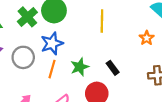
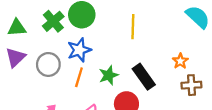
orange star: (147, 38) -> (180, 61), moved
black rectangle: (113, 68) -> (144, 77), size x1.6

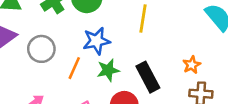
blue star: (79, 50) -> (96, 41), moved

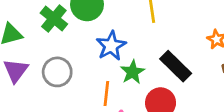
orange line: (74, 68) -> (106, 93), moved

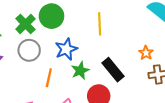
gray circle: (57, 72) -> (29, 50), moved
orange line: (106, 93) -> (49, 78), moved

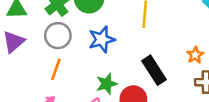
green star: (80, 71) -> (107, 84), moved
orange line: (49, 78) -> (56, 69), moved

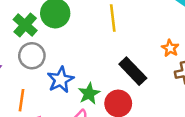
blue star: (102, 39) -> (60, 80), moved
orange line: (56, 69) -> (21, 100), moved

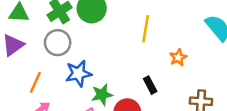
orange star: (170, 48) -> (178, 57), moved
black rectangle: (133, 71) -> (150, 85), size x0.6

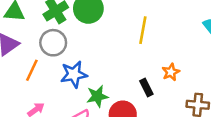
orange star: (178, 57) -> (171, 72), moved
orange line: (35, 82) -> (32, 70), moved

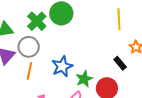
yellow line: (143, 30) -> (119, 19), moved
gray circle: (53, 43) -> (29, 47), moved

